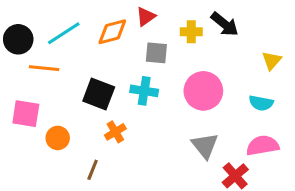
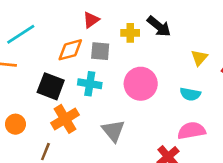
orange diamond: (112, 32) -> (70, 50), moved
orange cross: (115, 132) -> (65, 119), size x1.5
gray triangle: (205, 146) -> (113, 131), moved

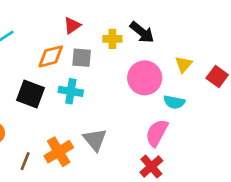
pink circle: (141, 84) -> (145, 78), moved
orange cross: (65, 119) -> (59, 152), moved
pink semicircle: (191, 131) -> (157, 133), moved, turned -52

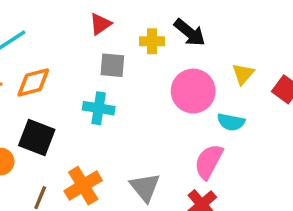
orange diamond: (51, 56) -> (33, 82), moved
black square: (31, 94) -> (37, 137), moved
gray triangle: (95, 140) -> (145, 187), moved

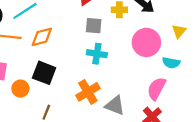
cyan cross: (99, 108) -> (97, 54), moved
orange cross: (83, 186) -> (88, 92), moved
gray triangle: (145, 187) -> (115, 105), turned -30

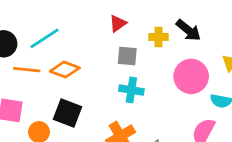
orange diamond: (42, 37) -> (65, 70), turned 35

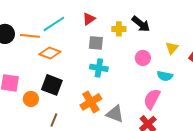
cyan line: (44, 38) -> (54, 24), moved
orange line: (27, 70) -> (30, 36), moved
pink circle: (191, 76) -> (143, 58), size x0.6

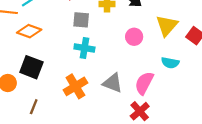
yellow triangle: (172, 48) -> (167, 25), size x1.5
cyan semicircle: (165, 76) -> (170, 63), moved
gray triangle: (115, 114) -> (113, 83), moved

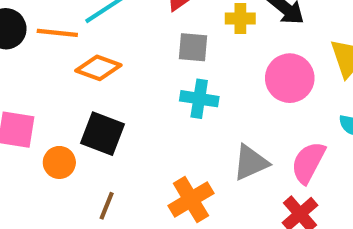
pink circle: (134, 37) -> (290, 78), size x1.5
gray triangle: (113, 83) -> (251, 162), turned -45
orange cross: (75, 86) -> (191, 200), moved

